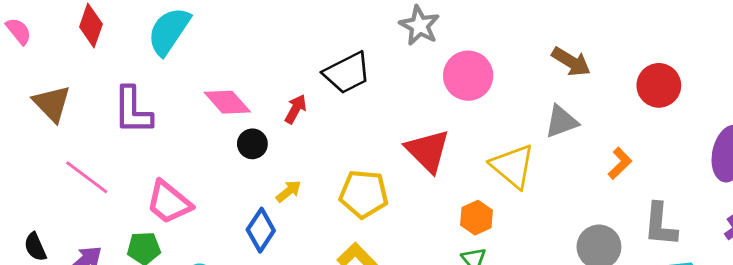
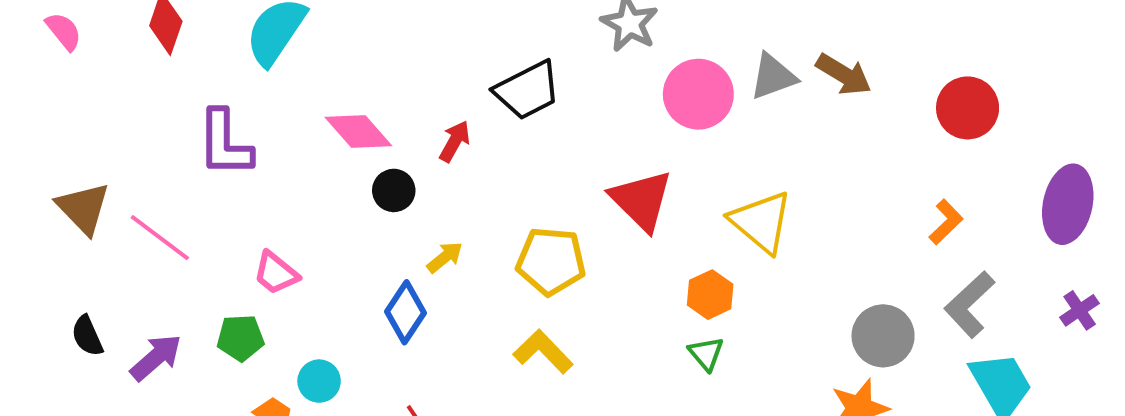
brown triangle: (52, 103) -> (83, 208), moved
gray triangle: (561, 122) -> (773, 76), moved
orange L-shape: (620, 163) -> (946, 222), moved
pink trapezoid: (169, 202) -> (276, 273), size x0.7
gray L-shape: (660, 225) -> (969, 304), turned 42

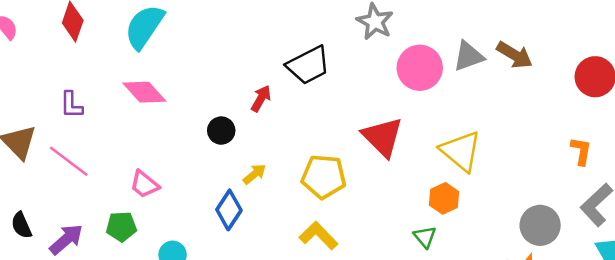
pink diamond: (358, 132) -> (144, 92), moved
purple L-shape: (225, 143) -> (71, 105), moved, size x0.6
orange L-shape: (946, 222) -> (581, 151), turned -36
orange hexagon: (710, 295) -> (444, 198), moved

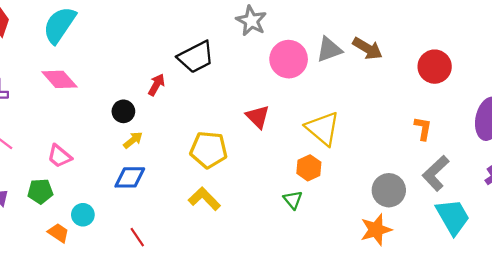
red triangle: (383, 137) -> (258, 117), size x0.7
yellow arrow: (255, 174) -> (133, 140), moved
blue diamond: (229, 210) -> (130, 177), turned 56

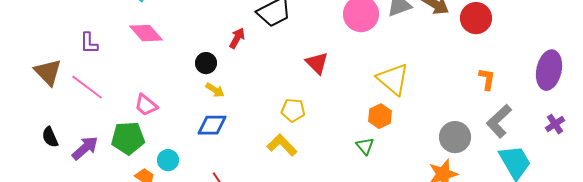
red circle: (435, 67) -> (476, 18), moved
red triangle: (258, 117) -> (317, 63), moved
yellow arrow: (133, 140) -> (215, 90), turned 72
yellow pentagon: (209, 150) -> (293, 110), moved, size x0.7
green pentagon: (40, 191) -> (128, 138), size x1.4

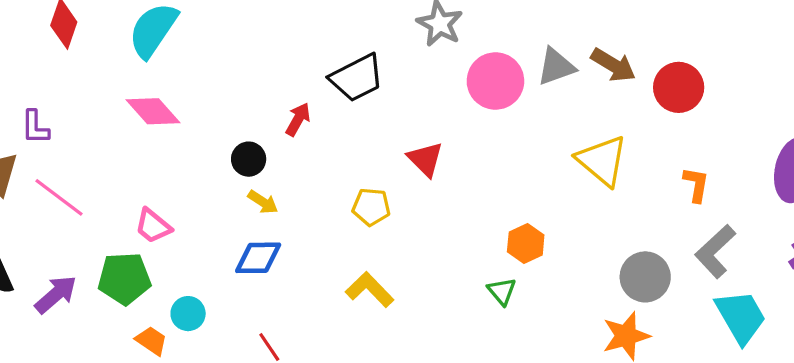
purple L-shape: (89, 43) -> (35, 127), moved
yellow triangle: (393, 79) -> (602, 161), moved
yellow pentagon: (293, 110) -> (371, 207), moved

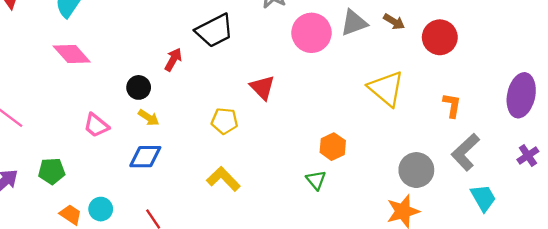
brown arrow: (613, 65) -> (394, 22), size x0.7
pink trapezoid: (153, 226) -> (96, 125), moved
green pentagon: (124, 279) -> (52, 171), size x0.7
cyan circle: (188, 314) -> (101, 209), moved
cyan trapezoid: (741, 317) -> (483, 198), size x0.7

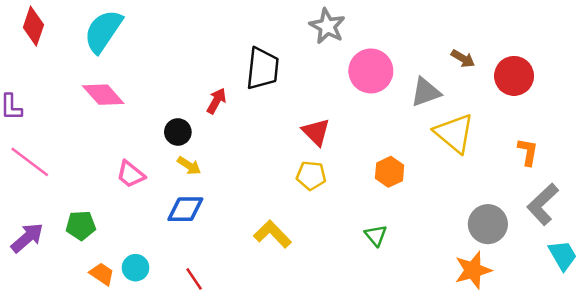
gray triangle: (354, 23) -> (426, 92), moved
black trapezoid: (214, 31) -> (263, 68), turned -57
yellow pentagon: (224, 121) -> (311, 176), moved
orange hexagon: (333, 147) -> (390, 172), moved

